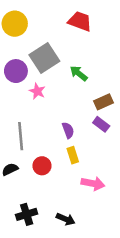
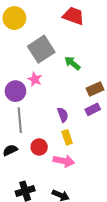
purple circle: (16, 71) -> (15, 91), moved
purple rectangle: (101, 124) -> (93, 109), turned -64
pink arrow: (93, 184) -> (64, 161), moved

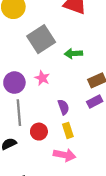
green arrow: (72, 63) -> (73, 54), turned -42
pink star: (35, 79) -> (42, 78), moved
red circle: (39, 147) -> (39, 132), moved

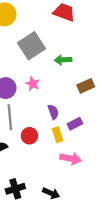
purple rectangle: (95, 101) -> (75, 124), moved
pink arrow: (65, 155) -> (71, 158), moved

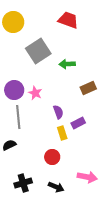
pink star: (33, 84) -> (35, 93), moved
red circle: (29, 136) -> (52, 157), moved
pink arrow: (71, 158) -> (87, 177), moved

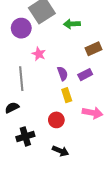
purple circle: (14, 90) -> (21, 28), moved
purple rectangle: (78, 123) -> (85, 75), moved
pink arrow: (87, 177) -> (92, 113), moved
black cross: (23, 183) -> (25, 136), moved

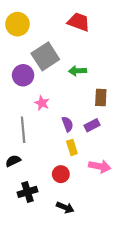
brown rectangle: (93, 49) -> (101, 97), turned -63

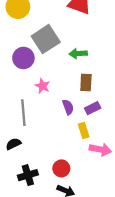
brown rectangle: (101, 97) -> (86, 83), moved
yellow rectangle: (72, 147) -> (84, 130), moved
red circle: (61, 174) -> (61, 168), moved

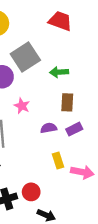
purple semicircle: (68, 107) -> (49, 128), turned -80
yellow rectangle: (84, 130) -> (58, 161), moved
red circle: (61, 168) -> (31, 192), moved

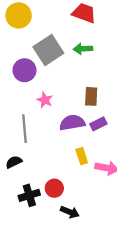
green arrow: (59, 72) -> (83, 49), moved
purple semicircle: (49, 128) -> (72, 123), size x1.5

